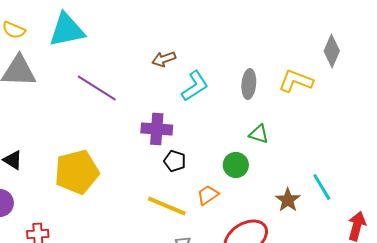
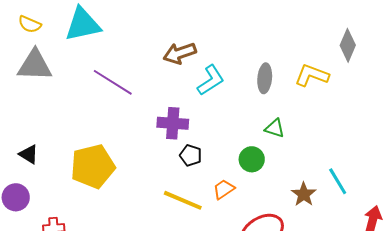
brown arrow: (164, 59) -> (180, 53), size x1.4

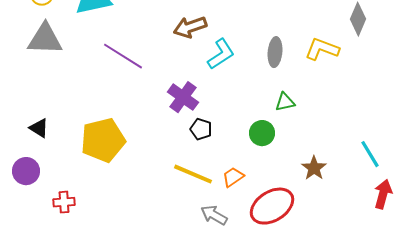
purple cross: (173, 123) -> (183, 97), turned 32
green triangle: (275, 128) -> (285, 102), turned -30
cyan line: (338, 181) -> (370, 154), moved
orange trapezoid: (224, 189) -> (233, 177), moved

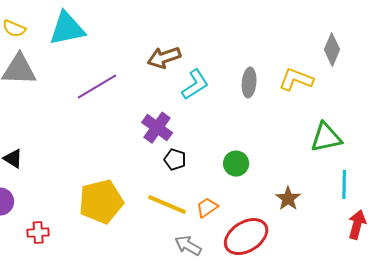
purple line: (123, 56) -> (97, 87), turned -63
green triangle: (285, 102) -> (326, 138), moved, size x1.6
yellow pentagon: (103, 140) -> (101, 202), moved
cyan line: (370, 154) -> (344, 185), turned 32

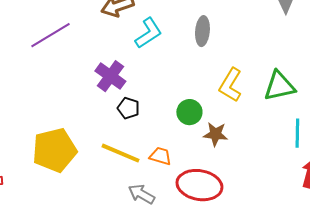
yellow L-shape: (296, 80) -> (230, 85), moved, turned -80
brown star: (288, 199) -> (215, 134), moved, turned -30
orange trapezoid: (207, 208) -> (160, 156), turned 50
red ellipse: (246, 237) -> (199, 185), turned 42

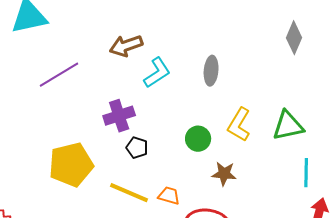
purple cross: (110, 76) -> (119, 116), turned 36
green circle: (189, 112) -> (198, 139), moved
yellow pentagon: (54, 150) -> (71, 165), moved

